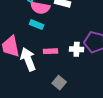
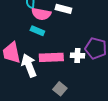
pink rectangle: (50, 51) -> (51, 57), size x1.6

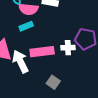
cyan rectangle: (37, 31) -> (26, 26), turned -40

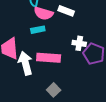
white cross: (68, 48) -> (79, 43), moved

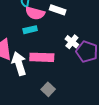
white cross: (79, 43) -> (72, 42), turned 32

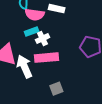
white cross: (72, 42) -> (42, 39), moved, turned 32
gray square: (48, 89) -> (56, 89), turned 32

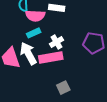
white cross: (42, 39) -> (57, 42), moved
white arrow: (24, 66) -> (28, 53), moved

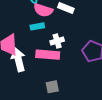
white arrow: (28, 53) -> (18, 60), moved

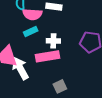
white cross: (57, 41) -> (53, 41), turned 32

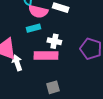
white arrow: (20, 68) -> (17, 63), size x0.7

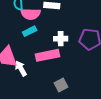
white cross: (54, 41) -> (61, 39), moved

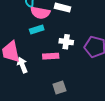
pink rectangle: (47, 55) -> (51, 56), size x0.7

